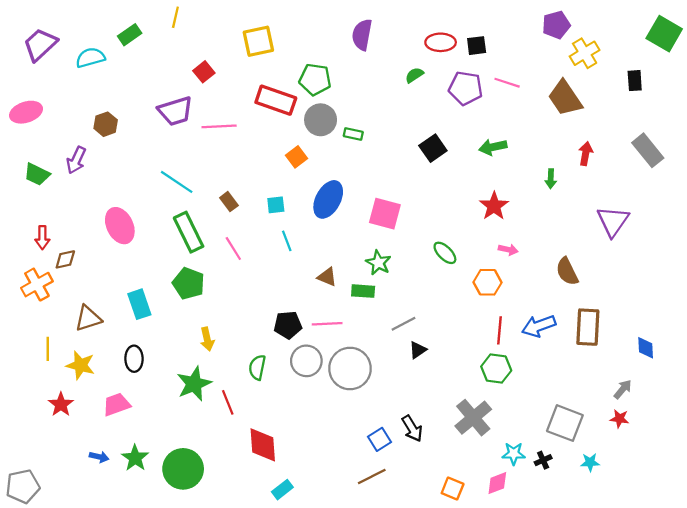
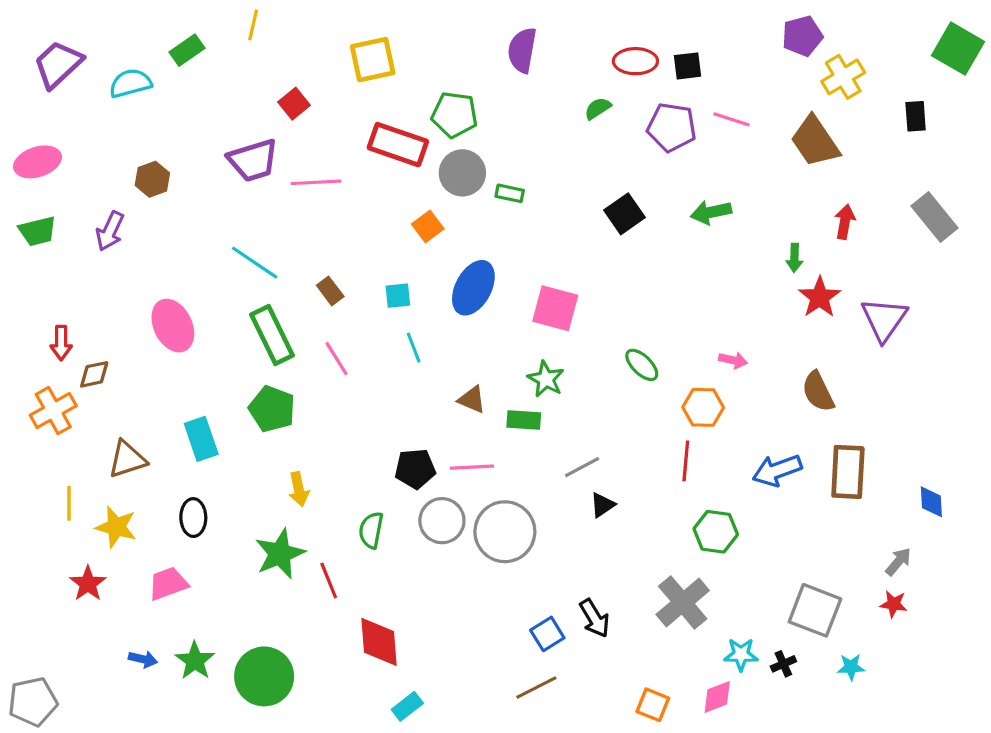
green trapezoid: (37, 174) -> (38, 231), moved, turned -40
red star: (494, 206) -> (820, 297), moved
red line: (499, 330) -> (686, 461), moved

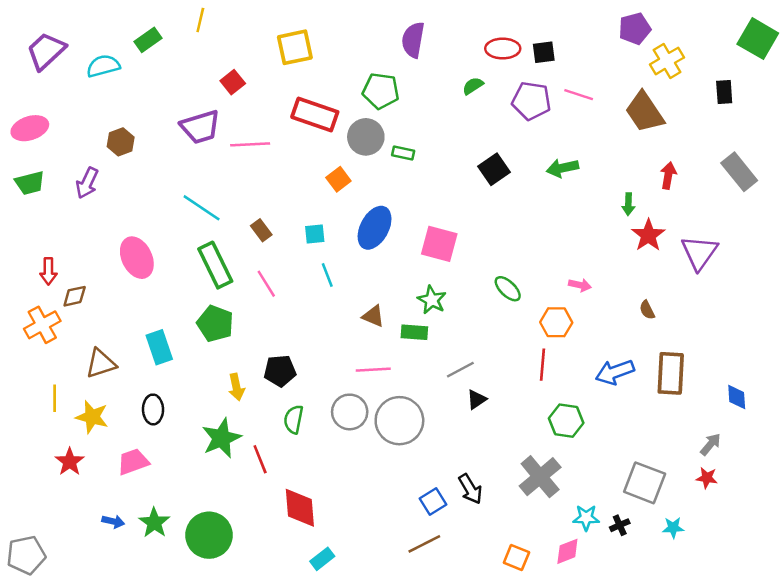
green pentagon: (455, 115) -> (381, 91), moved
brown semicircle: (818, 392) -> (647, 310), size x0.6
black pentagon: (415, 469) -> (280, 371), moved

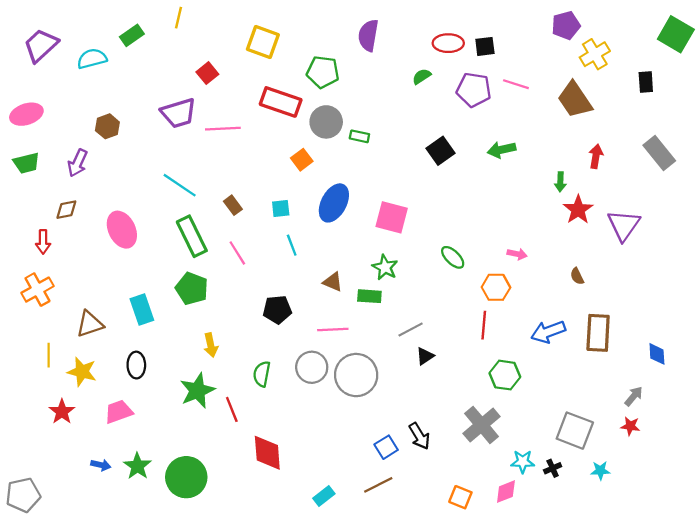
yellow square: (295, 47) -> (263, 42), turned 32
green pentagon: (381, 91) -> (323, 72), moved
brown diamond: (75, 296) -> (66, 210), moved
black pentagon: (280, 371) -> (277, 310), moved
cyan rectangle: (322, 559) -> (324, 496), moved

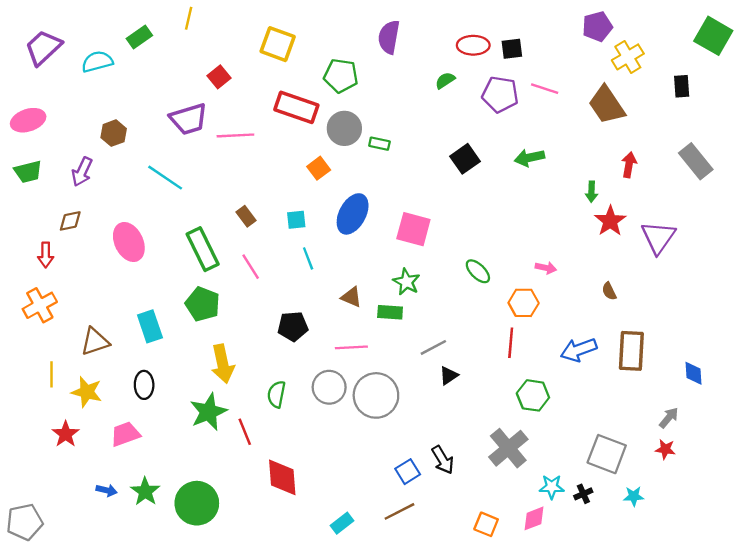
cyan line: (180, 185) -> (165, 178), moved
yellow arrow: (211, 345) -> (223, 364), size x1.5

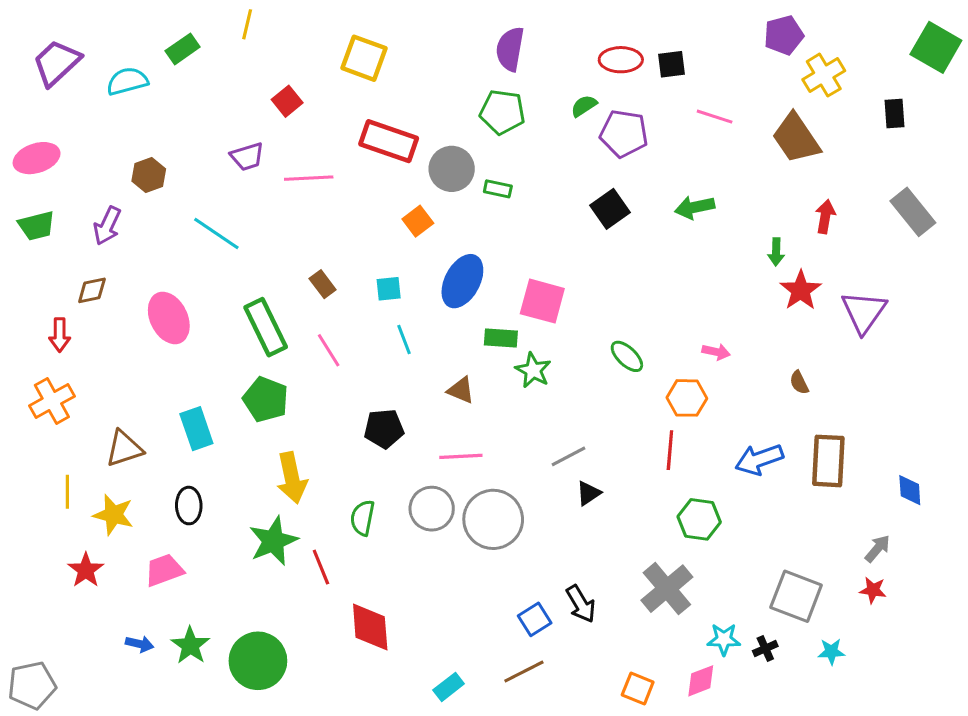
green pentagon: (341, 76) -> (502, 112), moved
purple pentagon: (500, 94) -> (624, 133), moved
purple trapezoid: (189, 119) -> (247, 157), size x0.7
green rectangle: (390, 312) -> (501, 338), moved

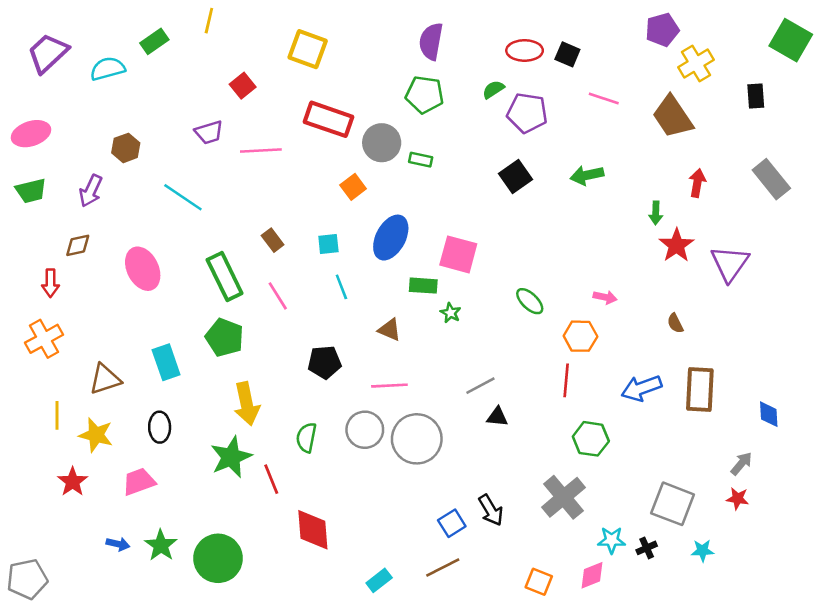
black square: (672, 64) -> (567, 54), turned 30
green star: (533, 370) -> (451, 313), size x0.7
black triangle: (588, 493) -> (497, 417), turned 40

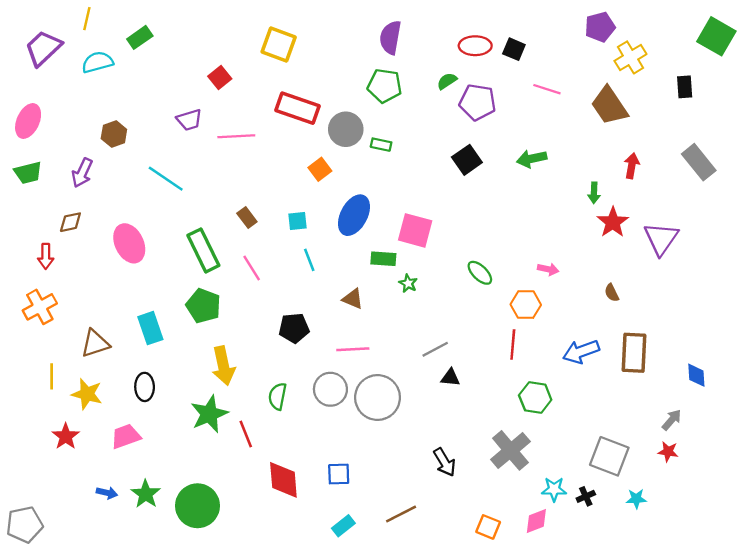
yellow line: (209, 21) -> (87, 19), moved
pink ellipse: (31, 134) -> (28, 121), turned -48
blue square: (452, 523) -> (339, 474), moved, turned 30

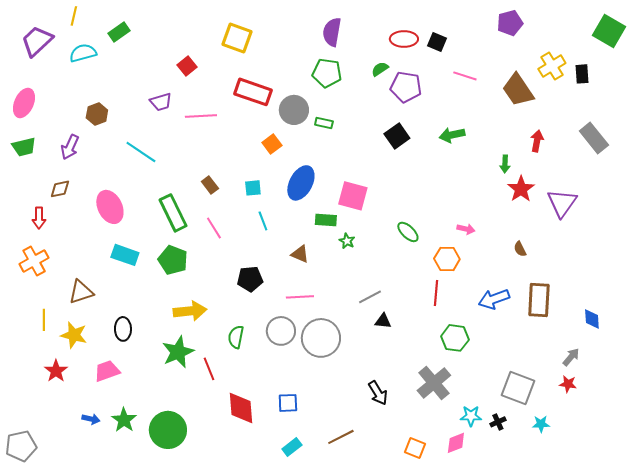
yellow cross: (630, 57) -> (552, 66), moved
cyan rectangle: (150, 328) -> (125, 255), moved, turned -52
yellow arrow: (223, 366) -> (190, 311), turned -84

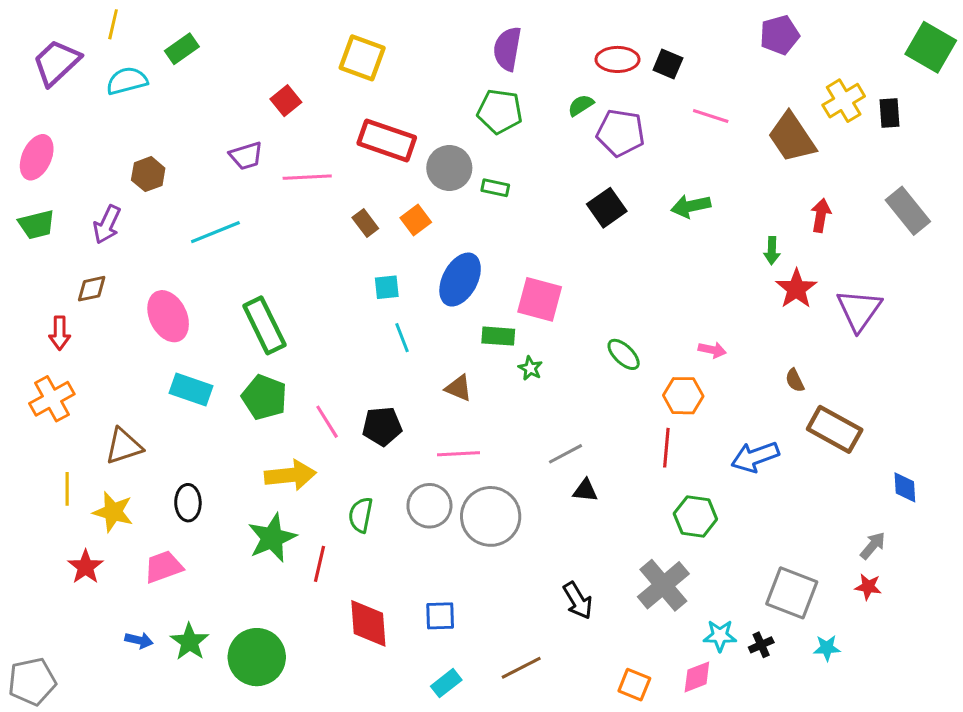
cyan line: (141, 152) -> (215, 232), turned -56
brown rectangle: (210, 185) -> (365, 223), moved
pink line: (214, 228) -> (327, 422), moved
brown rectangle: (539, 300) -> (835, 429), moved, turned -64
red line: (209, 369) -> (319, 564), turned 35

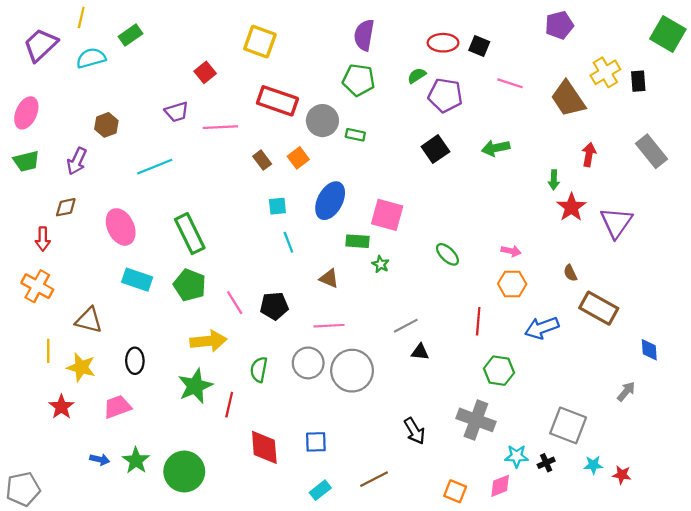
orange hexagon: (683, 396) -> (512, 284), moved
orange cross: (52, 399) -> (37, 286), turned -32
brown triangle: (124, 446) -> (89, 320), turned 32
gray cross: (663, 585) -> (476, 420), turned -30
red star: (868, 587) -> (622, 475), moved

